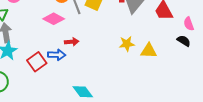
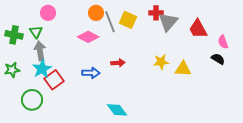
red arrow: (72, 42) -> (118, 63), moved
red square: (37, 62) -> (54, 80), moved

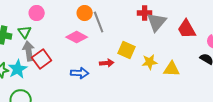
yellow square: (128, 20) -> (127, 50), moved
cyan star: (42, 69) -> (18, 69), moved
red square: (54, 80) -> (42, 59), moved

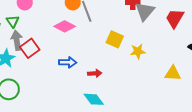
red trapezoid: (187, 29) -> (175, 18), turned 60
red arrow: (107, 63) -> (95, 73), moved
yellow triangle: (172, 69) -> (173, 73), moved

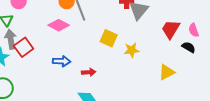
red trapezoid: (175, 18) -> (171, 29), moved
yellow triangle: (173, 73) -> (167, 72), turned -30

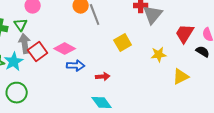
pink diamond: (59, 25) -> (65, 49), moved
yellow square: (109, 38) -> (123, 43), turned 36
yellow star: (132, 50) -> (159, 55), moved

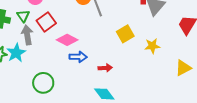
red square: (38, 52) -> (46, 22), moved
yellow star: (159, 55) -> (152, 46), moved
green circle: (17, 93) -> (43, 83), moved

